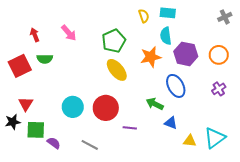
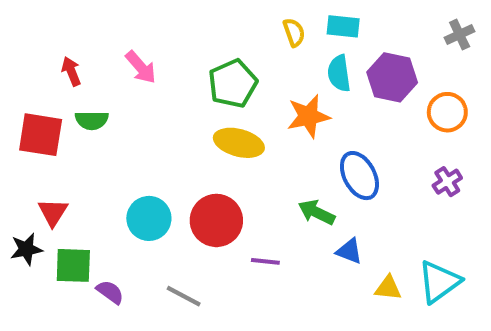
purple hexagon: (186, 54) -> (392, 77), moved
red square: (20, 66) -> (41, 135), turned 35
yellow ellipse: (117, 70) -> (239, 143), turned -35

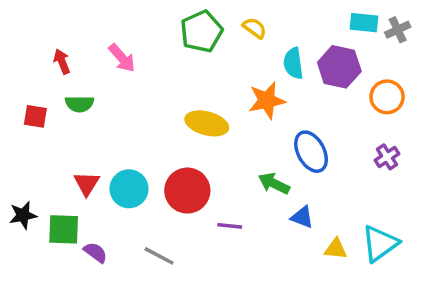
cyan rectangle: (343, 26) -> (364, 23), moved
yellow semicircle: (294, 32) -> (254, 28), turned -35
green pentagon: (233, 84) -> (201, 31), moved
red square: (41, 135) -> (35, 116), size x0.6
red triangle: (53, 212) -> (87, 183), moved

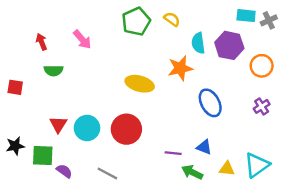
red square: (35, 116) -> (15, 87), moved
green arrow: (274, 183) -> (192, 172), moved
purple line: (230, 226) -> (173, 153), moved

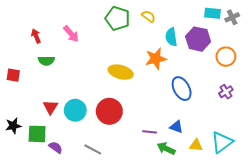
green pentagon: (136, 22) -> (118, 18), turned -30

